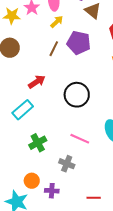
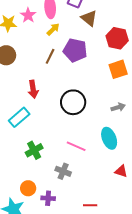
red arrow: (37, 82) -> (33, 89), turned 114

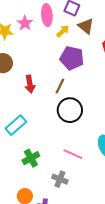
yellow arrow: (53, 29) -> (63, 31), moved
brown line: (50, 56) -> (60, 86), moved
red arrow: (33, 89) -> (30, 84), moved

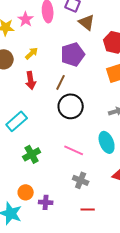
yellow arrow: (63, 31) -> (32, 53), moved
purple pentagon: (72, 58) -> (73, 54), turned -30
gray cross: (60, 179) -> (81, 180), moved

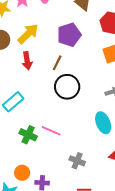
yellow arrow: (32, 53) -> (28, 34), size x1.6
pink line: (74, 150) -> (51, 131), moved
green cross: (32, 154) -> (28, 135), turned -36

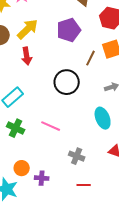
brown line: (57, 63) -> (91, 58), moved
green cross: (28, 135) -> (16, 128), moved

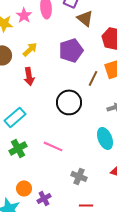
yellow arrow: (28, 29) -> (30, 49), size x0.7
green cross: (16, 128) -> (18, 148), turned 36
purple cross: (42, 178) -> (44, 198), turned -32

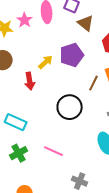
yellow arrow: (30, 49) -> (46, 62), moved
cyan rectangle: (15, 117) -> (16, 122), turned 65

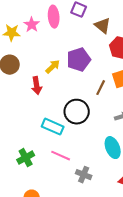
brown triangle: (86, 23) -> (103, 26), moved
cyan rectangle: (16, 122) -> (53, 127), moved
gray cross: (80, 181) -> (84, 175), moved

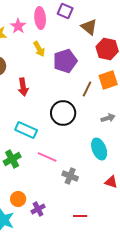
yellow arrow: (53, 67) -> (39, 49), moved, turned 105
cyan rectangle: (53, 127) -> (26, 130), moved

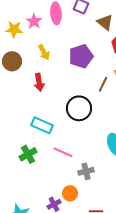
yellow arrow: (39, 49) -> (44, 52), moved
gray cross: (70, 176) -> (86, 171), turned -35
orange circle: (18, 199) -> (70, 193), moved

